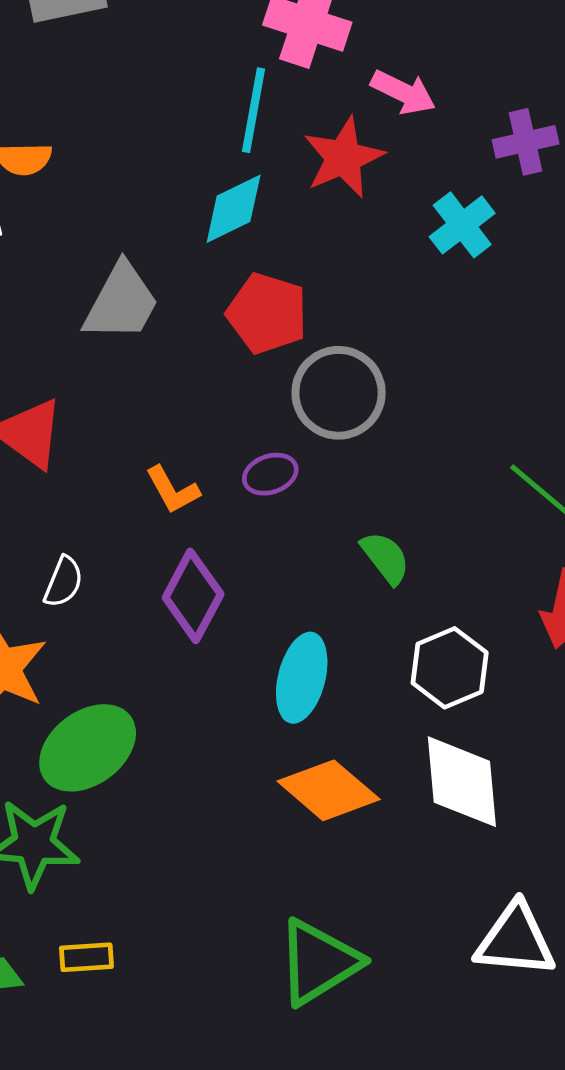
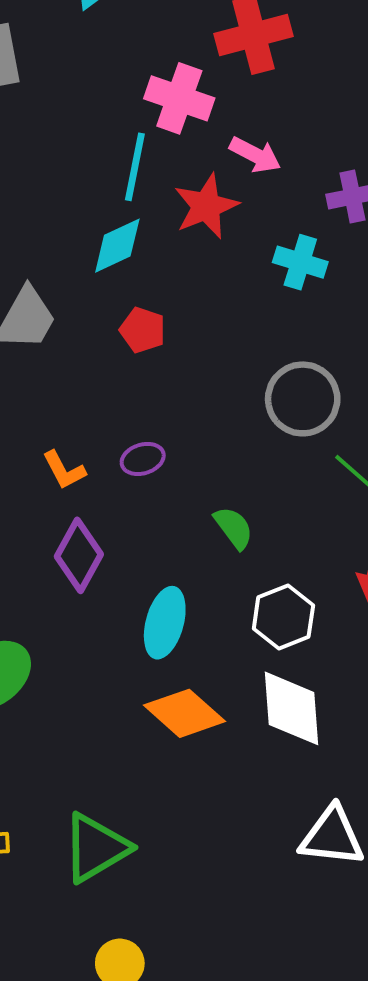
cyan cross: (462, 225) -> (300, 262), turned -36
red pentagon: (267, 313) -> (143, 330), size x0.7
gray circle: (339, 393) -> (303, 399), moved
green triangle: (318, 962) -> (96, 848), moved

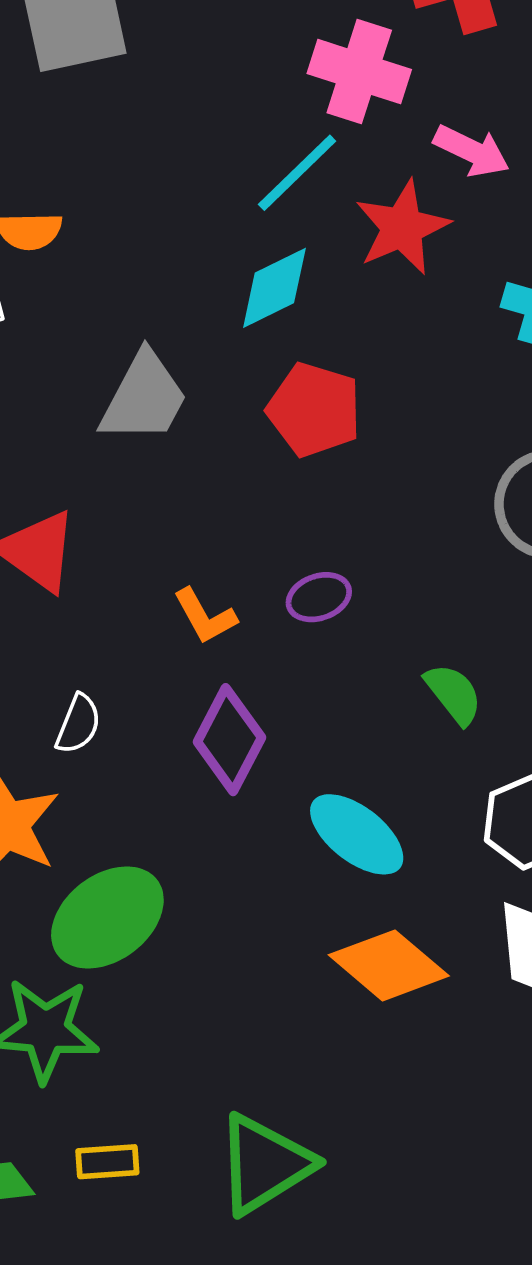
cyan line: (135, 167) -> (297, 173), turned 36
red pentagon: (143, 330) -> (314, 410), size x1.4
cyan ellipse: (165, 623) -> (357, 834), turned -66

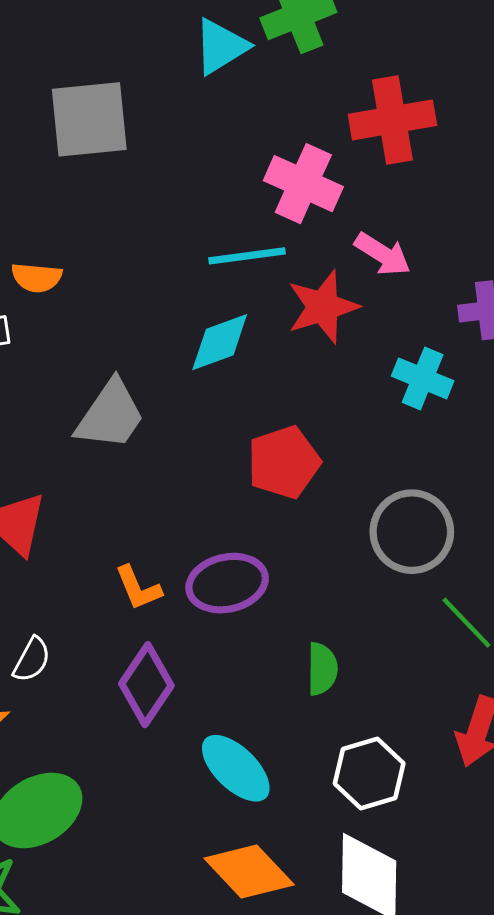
cyan line: (297, 173) -> (247, 256), turned 30
red pentagon: (314, 410) -> (284, 462), moved, turned 30
purple ellipse: (319, 597) -> (227, 583), size x1.6
green semicircle: (454, 694) -> (322, 669), turned 32

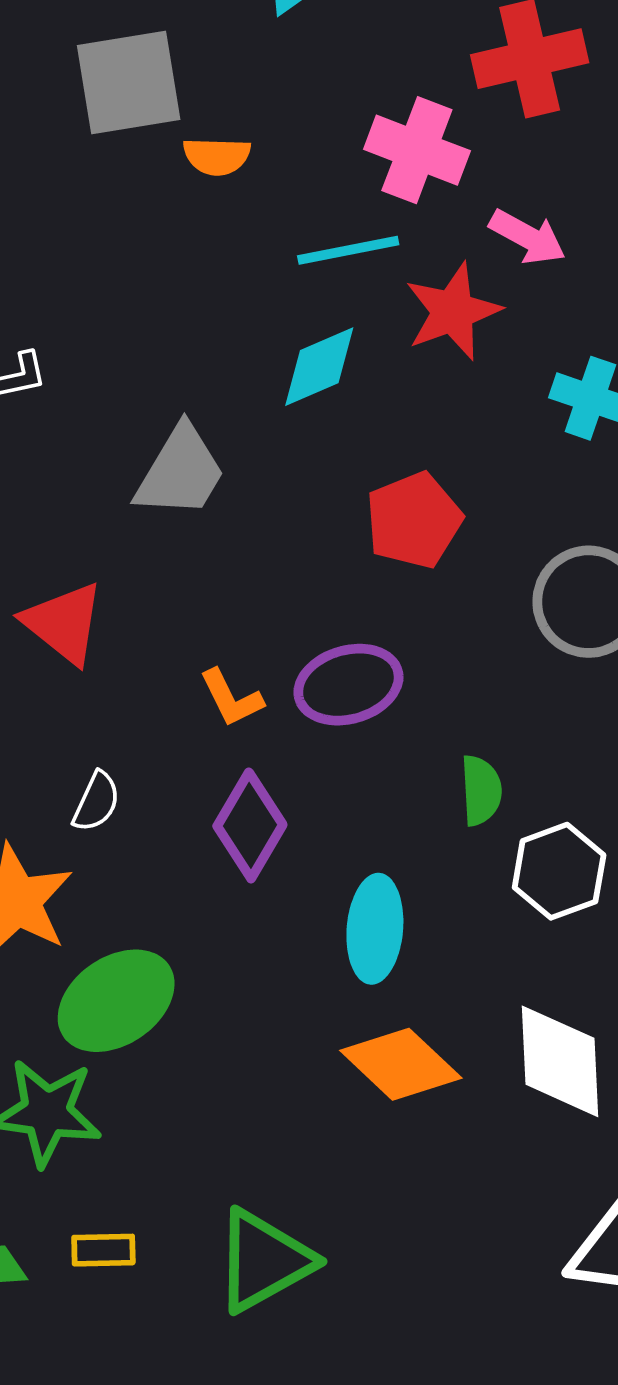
orange semicircle: (37, 278) -> (217, 156), moved
cyan ellipse: (236, 768) -> (375, 929), turned 54
white hexagon: (369, 774) -> (559, 871), moved

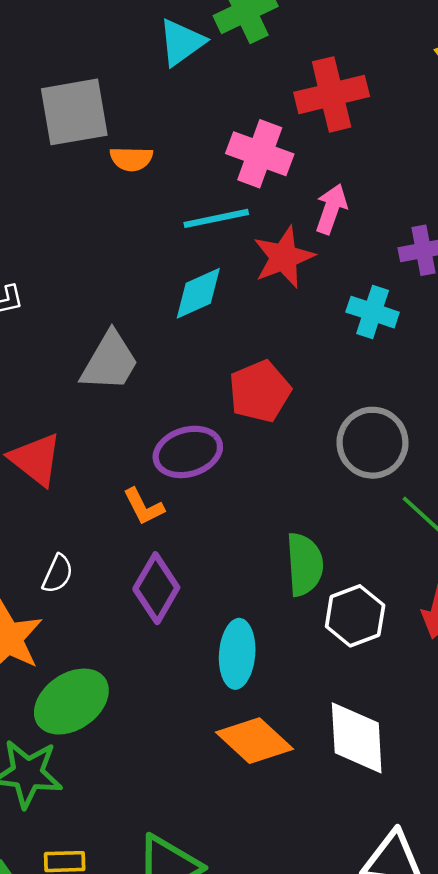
pink arrow: (528, 237) -> (331, 209), turned -99
purple ellipse: (348, 685) -> (188, 452), moved
green semicircle: (481, 790) -> (305, 564), size x1.4

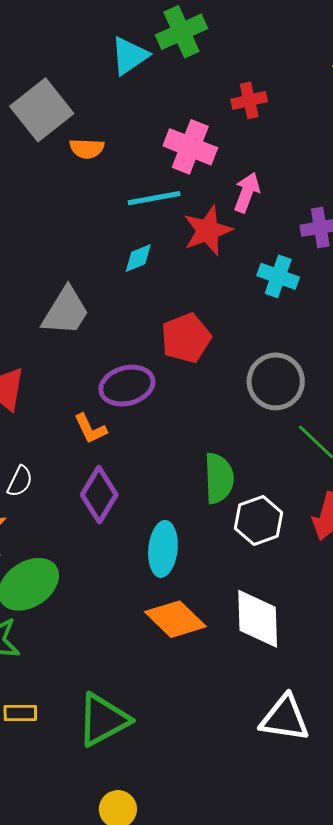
red cross: (332, 94) -> (249, 100), size x0.6
gray square: (74, 112) -> (42, 110), turned -30
cyan diamond: (198, 293) -> (138, 258), size x0.7

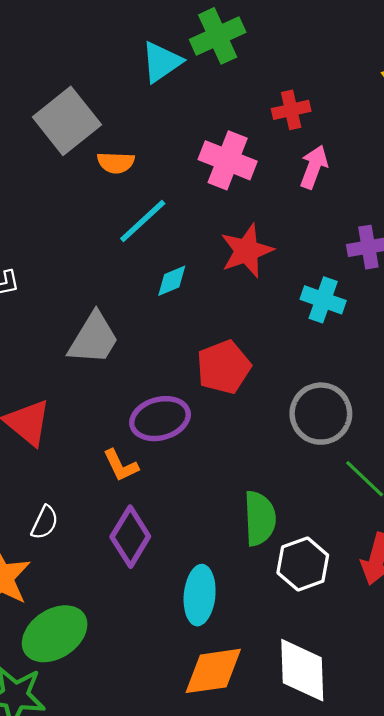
pink arrow: (247, 193) -> (314, 167), moved
cyan line: (154, 198) -> (143, 221), moved, turned -32
orange diamond: (175, 619) -> (213, 671), turned -52

